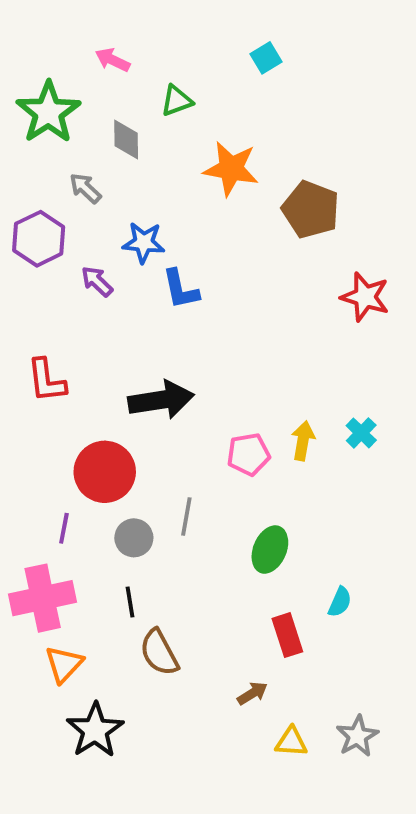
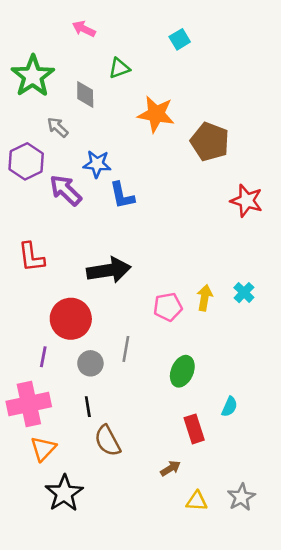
pink arrow: (113, 60) -> (84, 29), moved
purple arrow: (97, 281) -> (66, 190), size x1.5

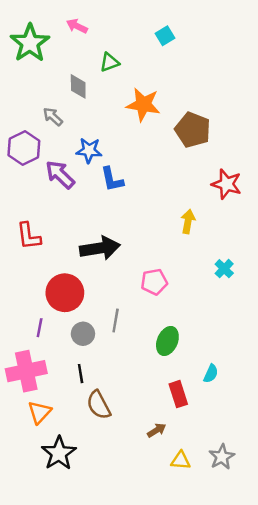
green star: (33, 76) -> (30, 43), moved
yellow arrow: (205, 298) -> (188, 222), moved

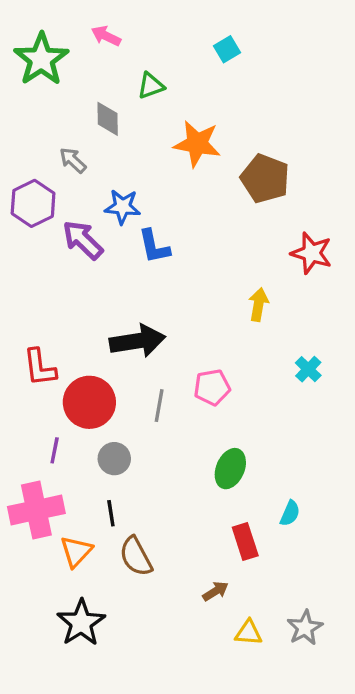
red L-shape: (29, 236) -> (40, 367), moved
gray line: (116, 320) -> (159, 406), moved
orange triangle: (40, 412) -> (76, 551), moved

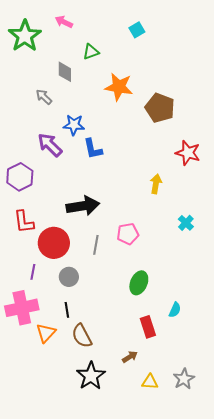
purple hexagon: (33, 203) -> (20, 177), moved
black star: (81, 623) -> (91, 376), moved

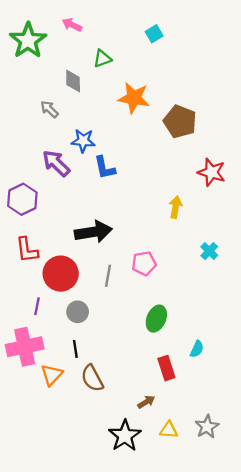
black star: (91, 376) -> (125, 436), moved

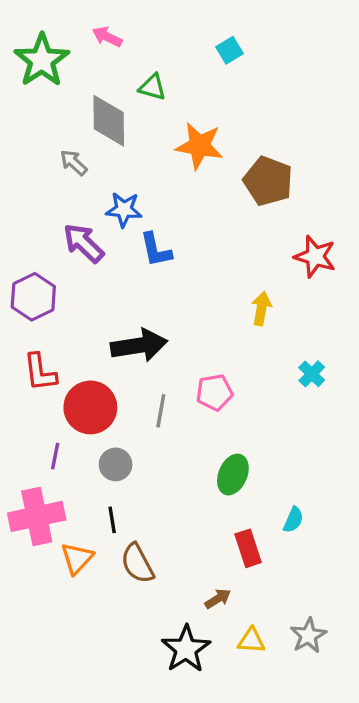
green triangle: (102, 59) -> (152, 87), turned 36
gray diamond: (73, 81) -> (109, 121), size x1.5

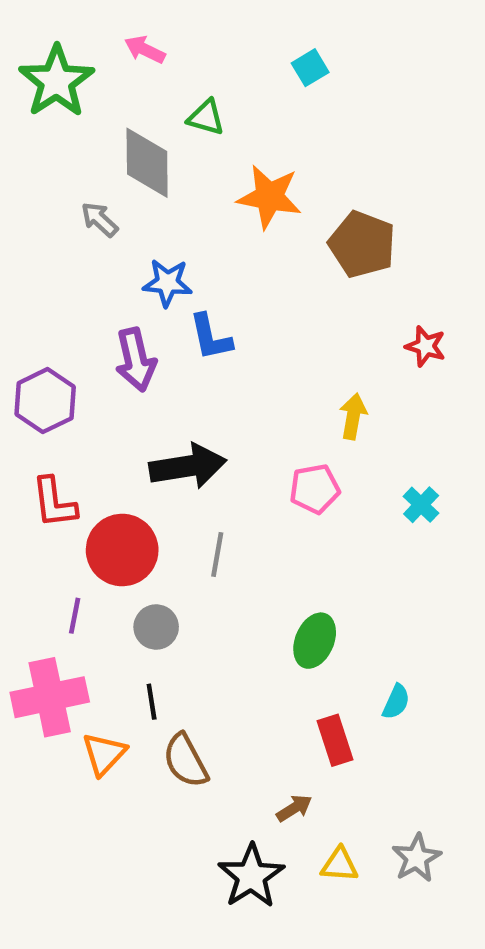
purple arrow: (84, 243) -> (136, 360), moved, turned -147
red star: (315, 256) -> (426, 346), size x0.7
pink pentagon: (214, 392) -> (315, 489), moved

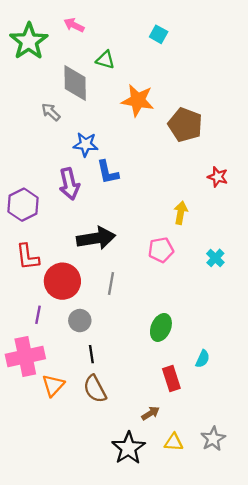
cyan square: (310, 68) -> (159, 34), turned -30
black line: (152, 702) -> (91, 354), moved

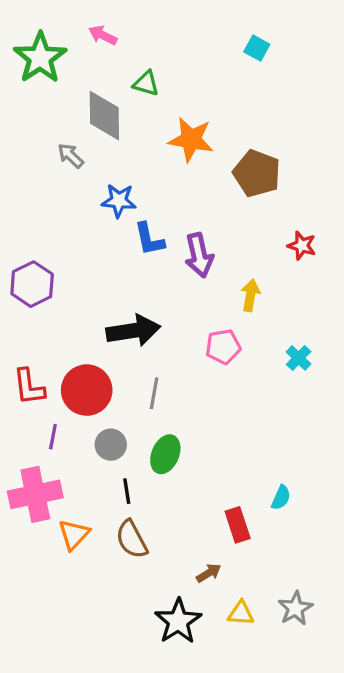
cyan square: (159, 34) -> (257, 48), moved
purple arrow: (69, 184) -> (199, 255), moved
red L-shape: (28, 257) -> (29, 387), moved
green ellipse: (161, 327) -> (165, 454), moved

